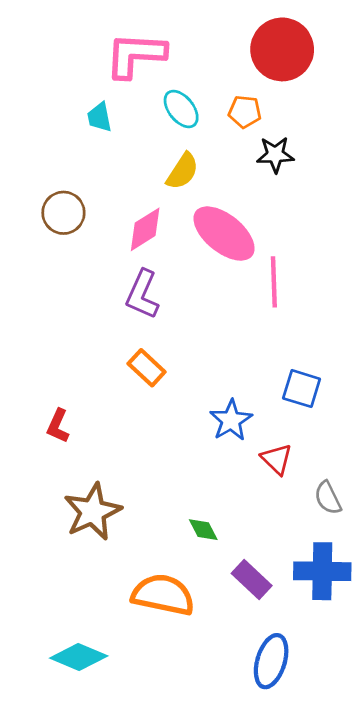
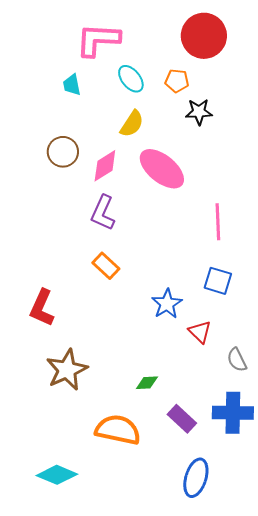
brown circle: (63, 213) -> (63, 152), moved
pink line: (274, 282) -> (218, 222), moved
red L-shape: (58, 426) -> (42, 308), size x1.5
green diamond: (203, 530) -> (147, 383), turned -65

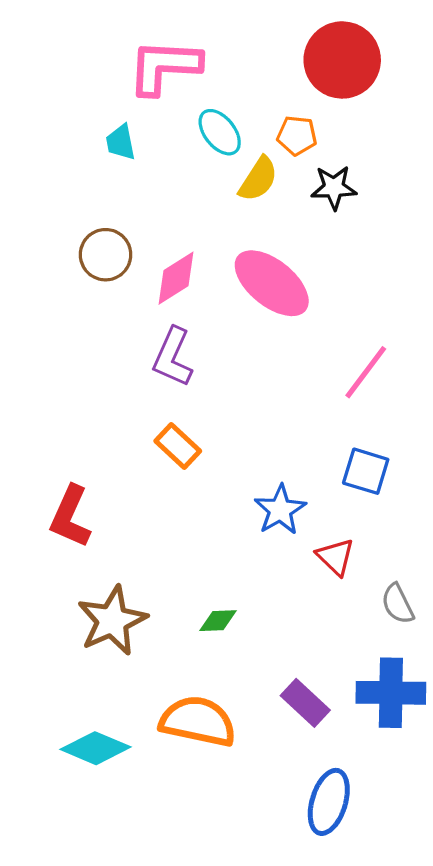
yellow semicircle: (132, 124) -> (258, 179), moved
pink line: (218, 222) -> (366, 372), turned 39
green diamond: (147, 383) -> (218, 621), moved
cyan diamond: (57, 475) -> (95, 748), moved

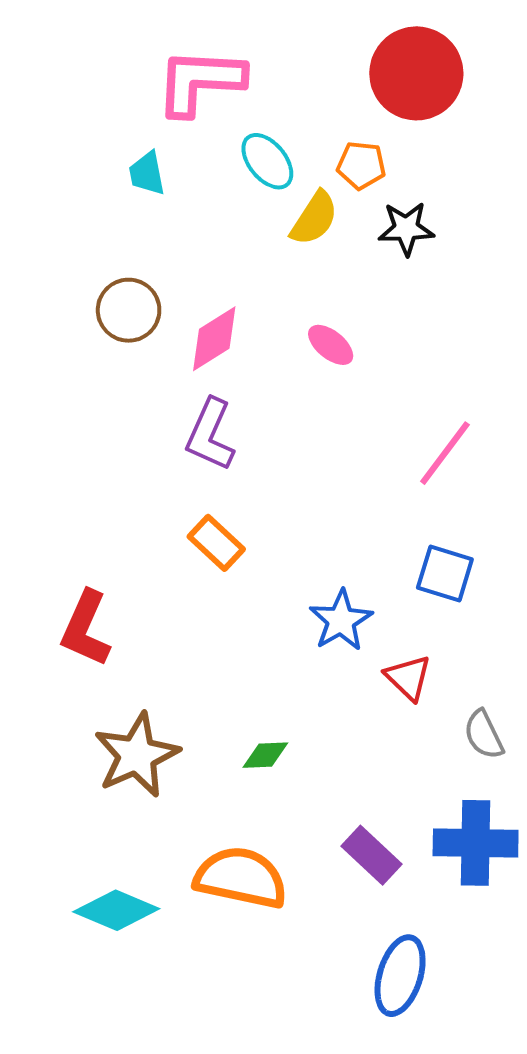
pink ellipse: (272, 283) -> (331, 345), size x0.5

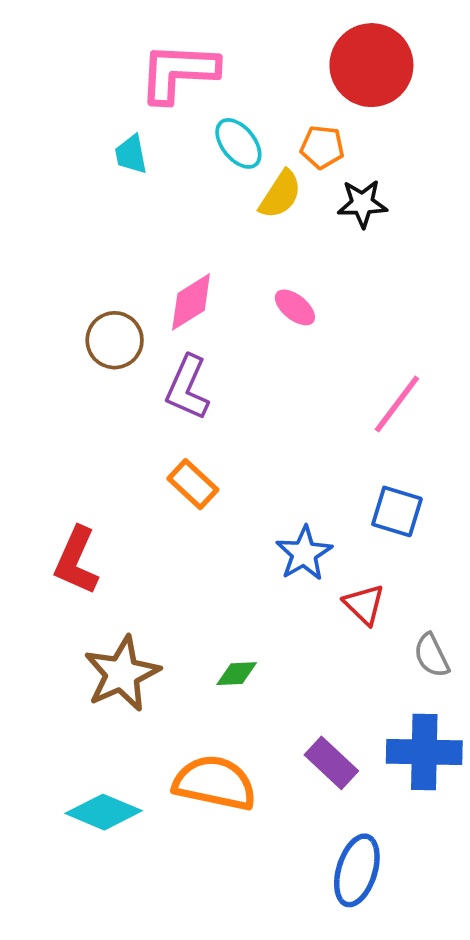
brown circle: (129, 310) -> (115, 340), moved

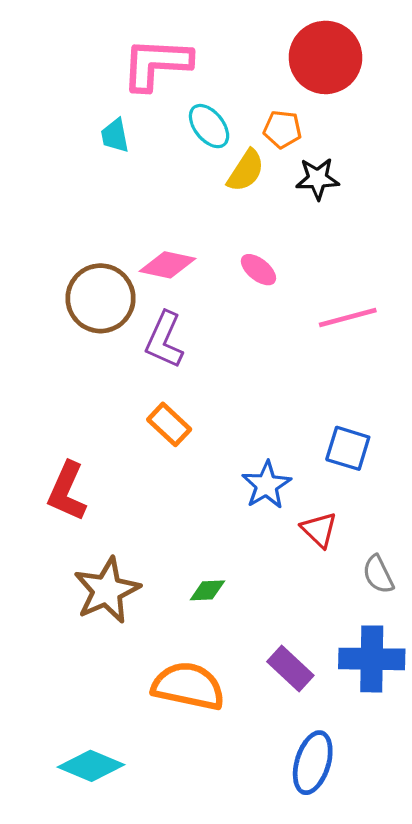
pink diamond: (191, 302) -> (168, 265), turned 44
brown circle: (115, 340) -> (101, 298), size x1.4
pink line: (397, 404) -> (348, 317), moved, turned 38
cyan diamond: (104, 812) -> (91, 766), moved

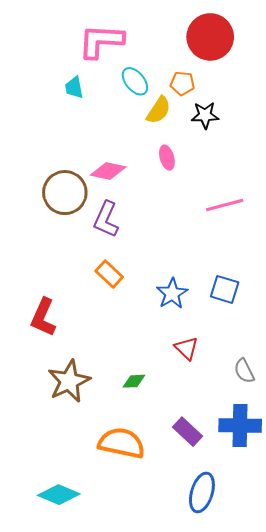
pink ellipse: (258, 270) -> (167, 158), moved, turned 35
blue star: (266, 485) -> (172, 294), moved
red triangle: (319, 530) -> (186, 348), moved

